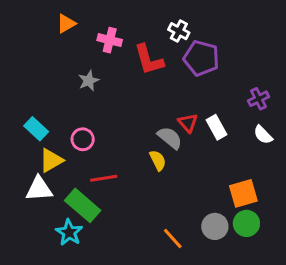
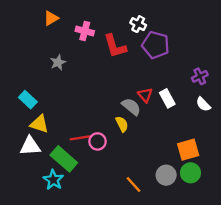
gray star: (89, 81) -> (58, 62), moved
pink circle: (83, 139) -> (98, 141), moved
yellow triangle: (51, 160) -> (39, 124), turned 48

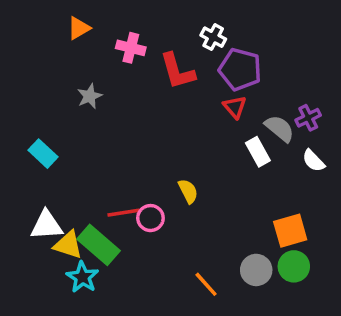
red triangle: (145, 95) -> (235, 107), moved
gray semicircle: (131, 107) -> (279, 128), moved
yellow triangle: (39, 124) -> (68, 245), moved

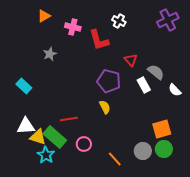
purple pentagon: (240, 69) -> (109, 81), moved
purple cross: (308, 118) -> (168, 20), moved, size x1.5
pink circle: (150, 218) -> (84, 144), moved

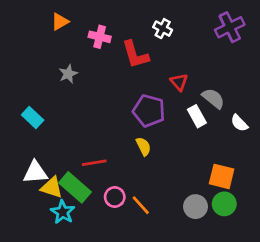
orange square: (162, 129) -> (222, 176), turned 30
orange line: (115, 159) -> (141, 205), moved

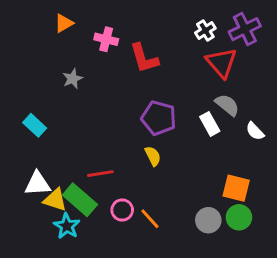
white cross: (163, 29) -> (205, 30), moved, turned 30
red triangle: (179, 82) -> (221, 63), moved, size x1.6

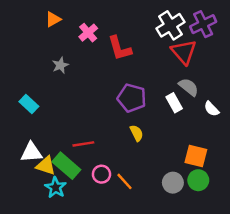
white cross: (205, 30) -> (170, 25), size x1.6
pink cross: (106, 39) -> (88, 33), turned 36
yellow semicircle: (153, 156) -> (137, 133), moved

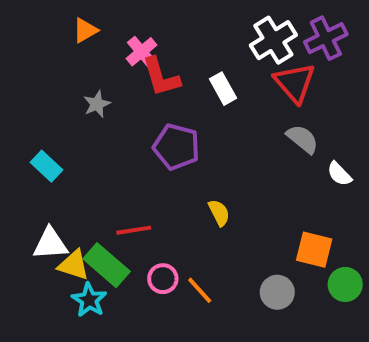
red L-shape: (120, 48) -> (161, 77), moved
purple pentagon: (132, 98) -> (176, 147), moved
white rectangle: (174, 103) -> (223, 89), moved
green circle: (198, 180) -> (345, 284), moved

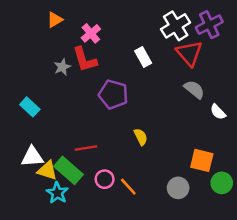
red L-shape: (161, 77) -> (85, 60), moved

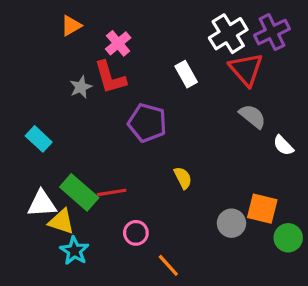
green rectangle: (68, 170) -> (79, 192), moved
orange line: (128, 187) -> (168, 265), moved
gray circle: (178, 188) -> (231, 223), moved

